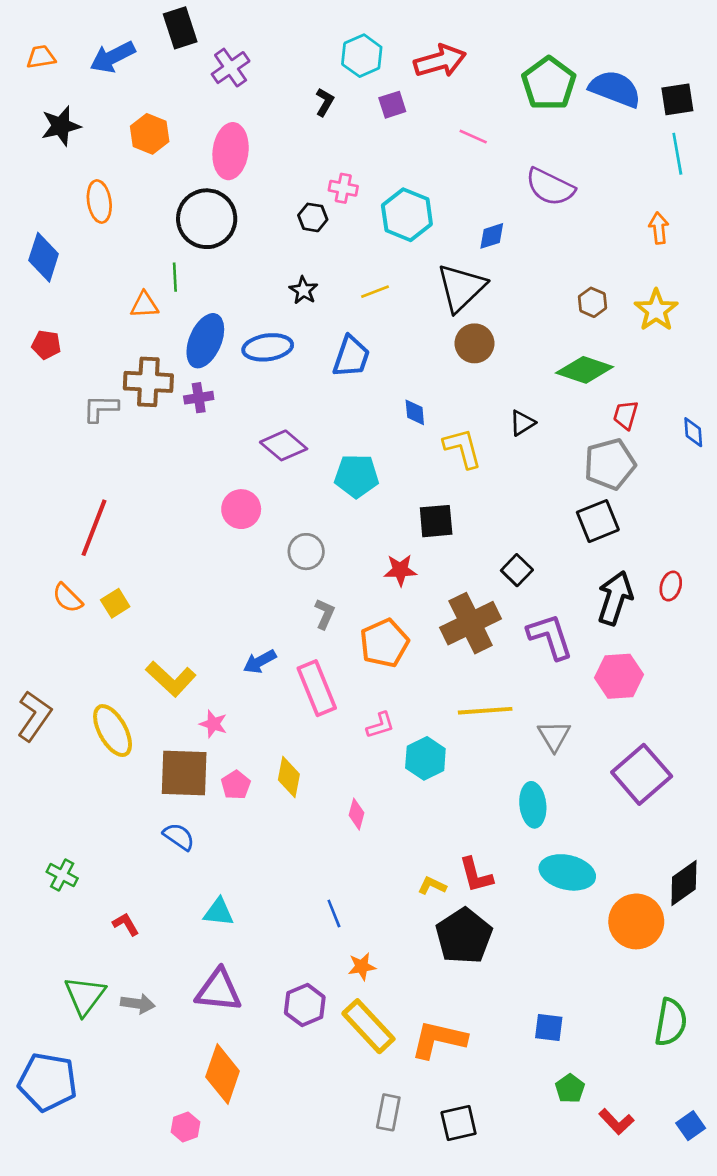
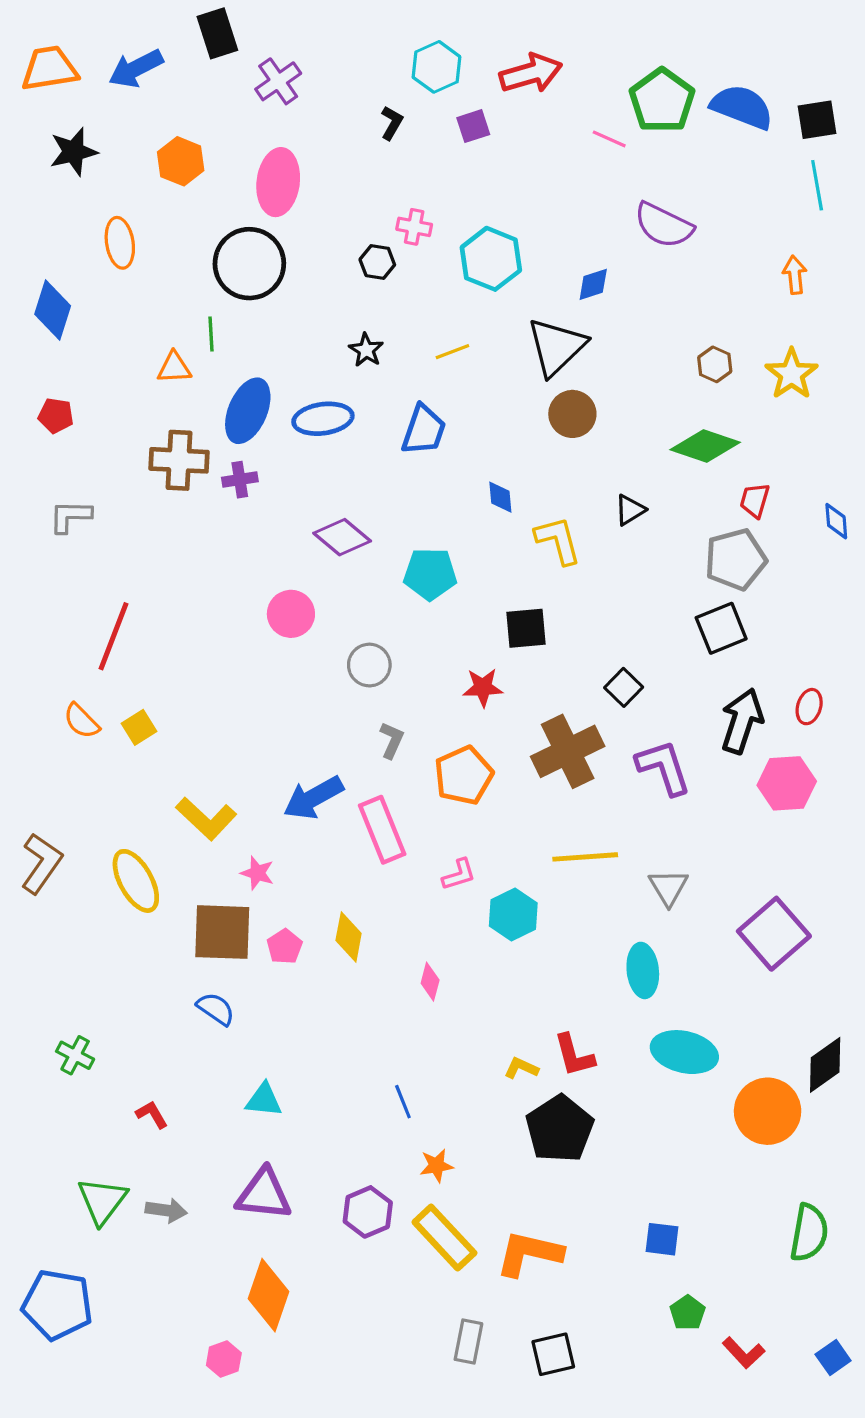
orange trapezoid: (41, 57) -> (49, 69), size x1.6
pink line: (473, 137) -> (609, 139), moved
gray L-shape: (101, 408) -> (70, 516), moved
blue arrow: (260, 662) -> (313, 798), size x1.5
pink hexagon: (619, 676) -> (787, 783), moved

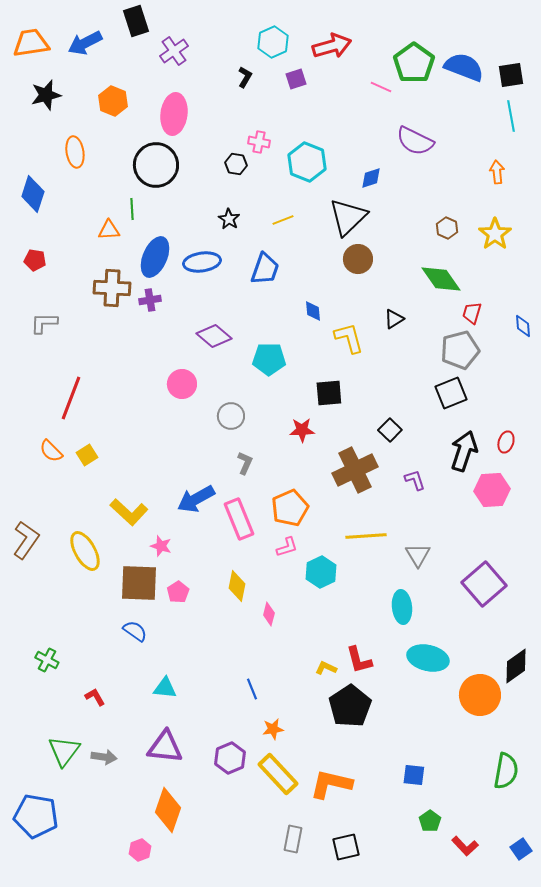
green diamond: (705, 446) -> (441, 279), turned 36
purple L-shape: (664, 767) -> (415, 480), size x0.6
orange pentagon: (464, 775) -> (290, 508), moved
yellow diamond: (349, 937) -> (237, 586), moved

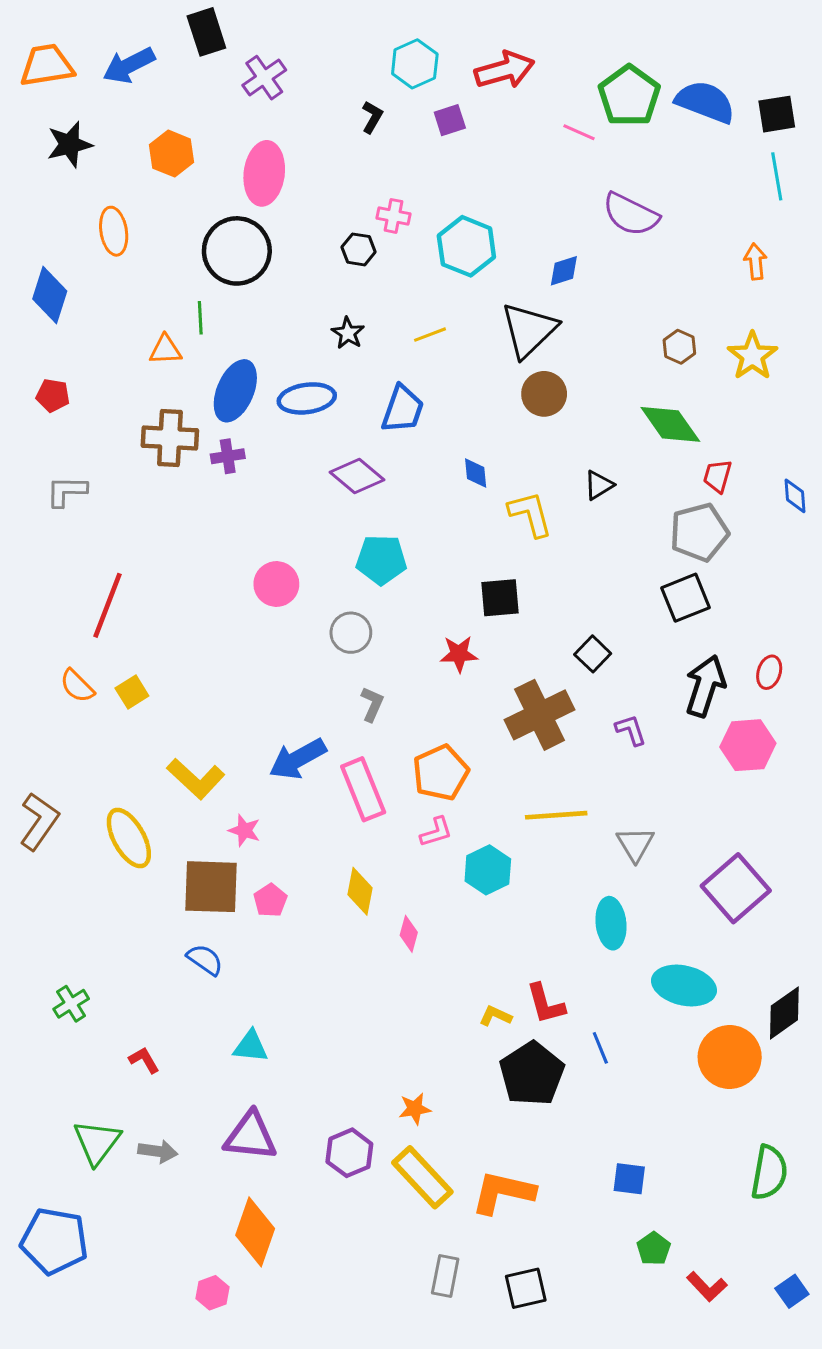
purple diamond: (214, 336) -> (357, 476), moved
cyan pentagon: (269, 359) -> (381, 560), moved
cyan ellipse: (428, 658) -> (684, 986), moved
green cross: (47, 660) -> (71, 1004), turned 30
blue line: (252, 689) -> (600, 1048), moved

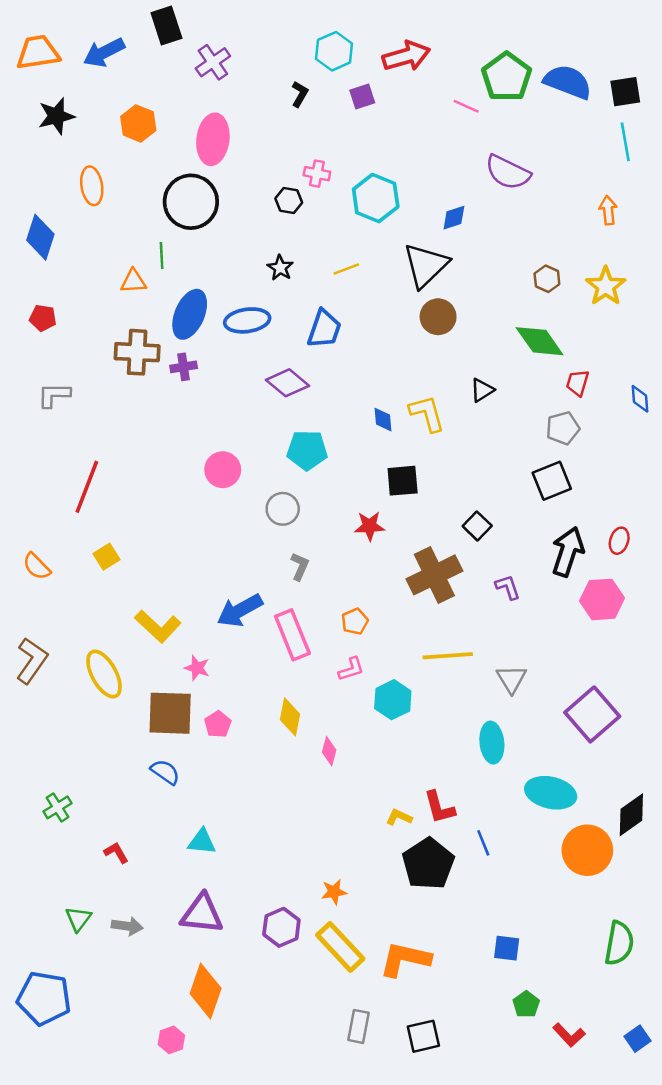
blue diamond: (476, 473) -> (383, 420), moved
gray pentagon: (699, 532) -> (563, 428), size x0.7
orange semicircle: (77, 686) -> (37, 566), moved
orange pentagon: (441, 773) -> (355, 621), size x0.6
green triangle: (97, 1142) -> (78, 919), size x0.7

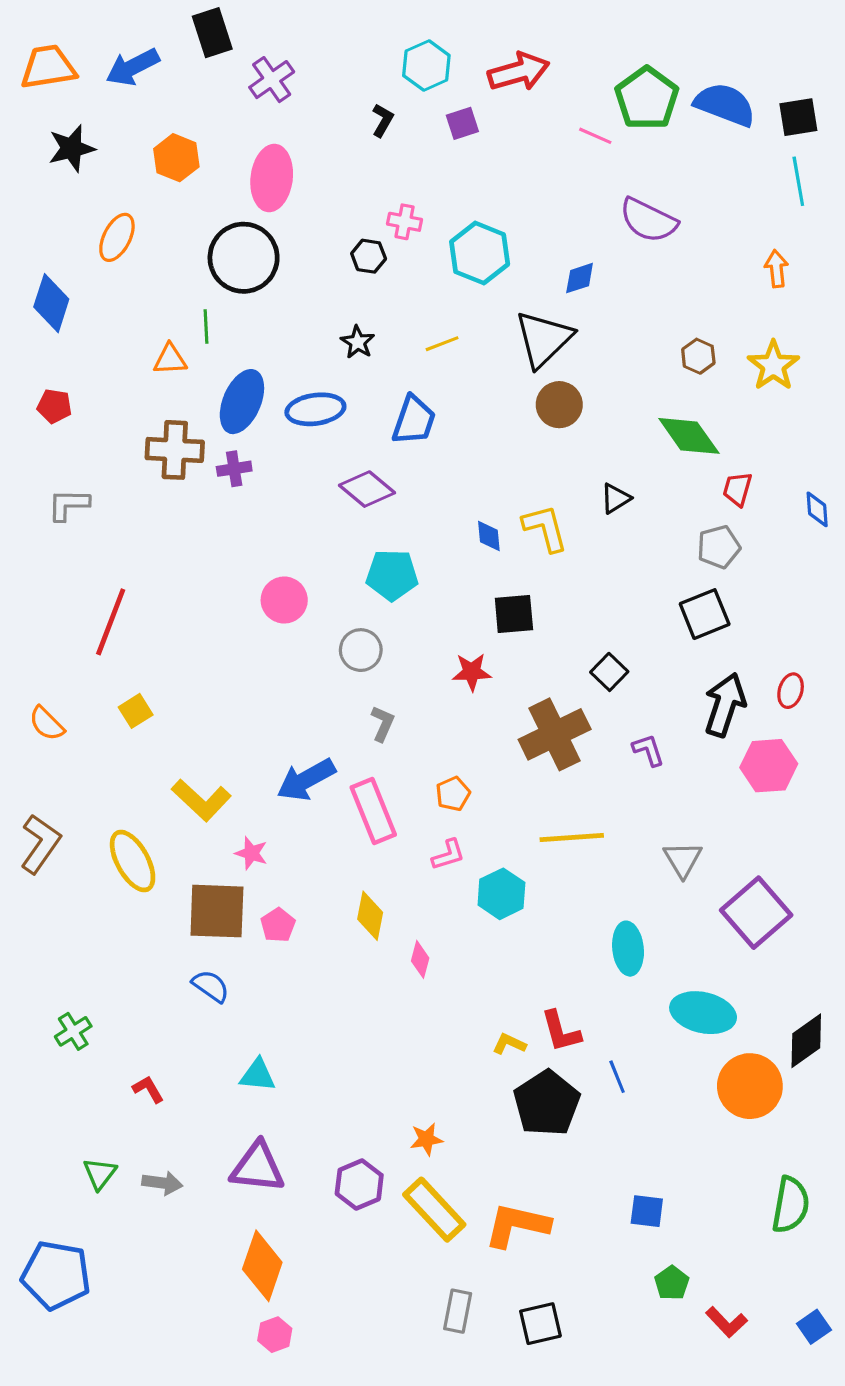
orange ellipse: (92, 186) -> (117, 237), turned 36
gray triangle: (511, 679) -> (683, 859), moved
pink hexagon: (171, 1040) -> (275, 1335), moved

